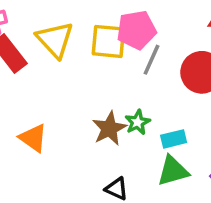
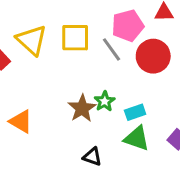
pink pentagon: (136, 30) -> (128, 26), moved
gray line: (152, 60) -> (112, 49), turned -55
green triangle: (173, 171) -> (137, 138), turned 40

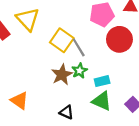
yellow square: (75, 38) -> (62, 40), moved, turned 30
gray line: (112, 49) -> (79, 47), moved
orange triangle: (21, 121) -> (19, 101), moved

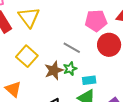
yellow square: (62, 40) -> (27, 56), moved
gray line: (79, 47) -> (72, 48), turned -36

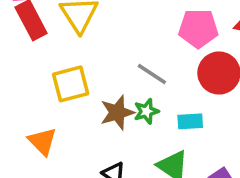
yellow square: (27, 56) -> (71, 84), turned 30
cyan rectangle: (89, 80) -> (190, 121), moved

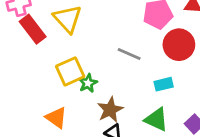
green star: (146, 111) -> (88, 83), moved
brown star: (117, 112) -> (110, 110), moved

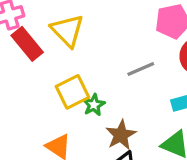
gray line: (129, 54) -> (141, 69), turned -45

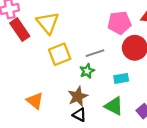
yellow square: (73, 92) -> (60, 54), moved
green star: (94, 105) -> (87, 71), moved

